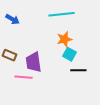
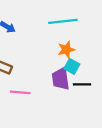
purple trapezoid: (33, 62) -> (61, 79), moved

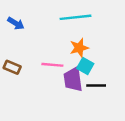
pink line: (20, 92) -> (52, 65), moved

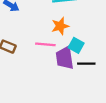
orange star: (79, 48) -> (60, 26), moved

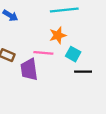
purple trapezoid: (65, 58) -> (29, 69), moved

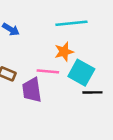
cyan square: (73, 54) -> (81, 73), size x1.5

